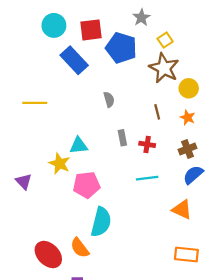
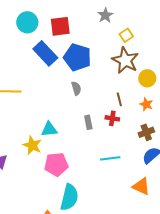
blue pentagon: (121, 48) -> (77, 57), moved
red cross: (147, 144) -> (112, 118), moved

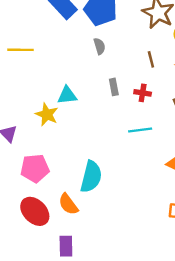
red cross: (112, 118) -> (143, 93), moved
pink pentagon: (56, 164) -> (35, 168), moved

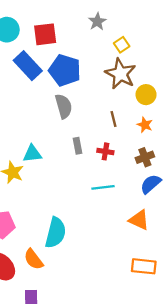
gray semicircle: (99, 46) -> (64, 106), size x1.5

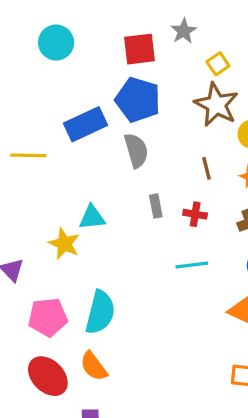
red square: (45, 34) -> (139, 49), moved
blue rectangle: (28, 66) -> (86, 124), moved, turned -72
cyan semicircle: (56, 233) -> (100, 312), moved

